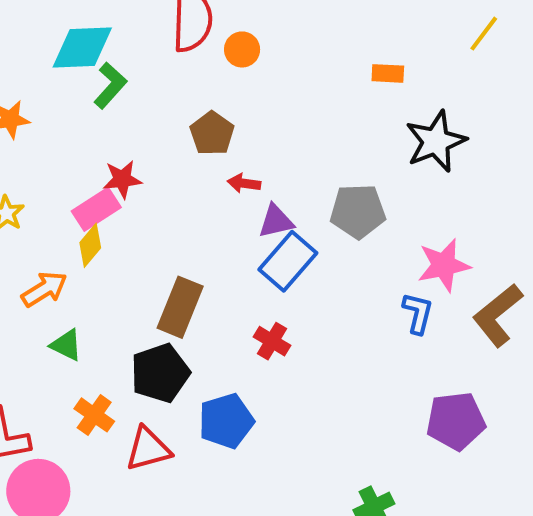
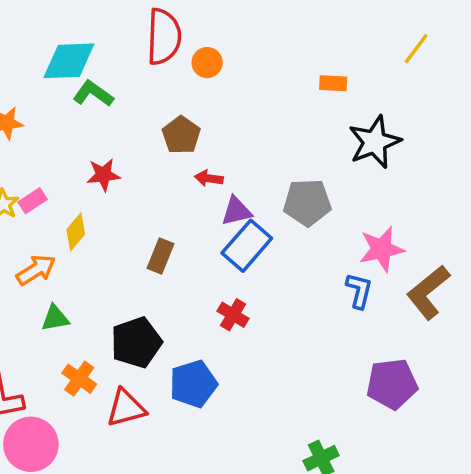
green L-shape: (110, 85) -> (93, 94), turned -96
pink rectangle: (96, 209) -> (33, 201), moved, size x0.7
brown rectangle: (180, 307) -> (160, 256), moved, size x0.7
green triangle: (66, 345) -> (55, 318), turned -36

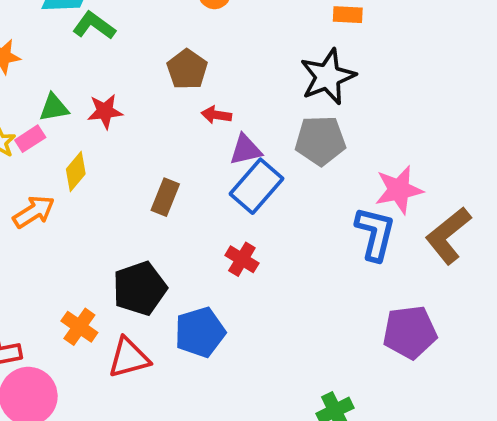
black star: (375, 142) -> (328, 77), moved
blue L-shape: (359, 291) -> (375, 234), size x1.4
green triangle: (55, 318) -> (54, 108), moved

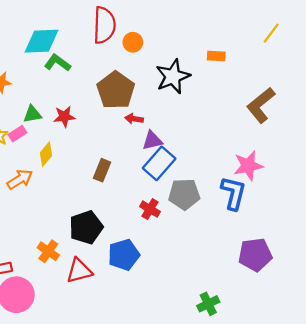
brown pentagon: (187, 69) -> (116, 90), size x1.5
black star: (328, 77) -> (173, 77), moved
gray pentagon: (320, 141) -> (184, 194), moved
brown L-shape: (448, 235) -> (261, 105), moved

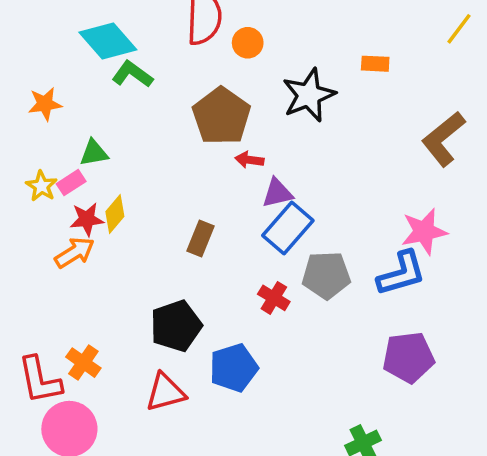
cyan diamond: (41, 41) -> (108, 41), turned 51
red star: (64, 117) -> (87, 219), moved
blue L-shape: (233, 193) -> (401, 273), turned 60
orange cross: (48, 251) -> (83, 363), moved
purple pentagon: (255, 255) -> (408, 357), moved

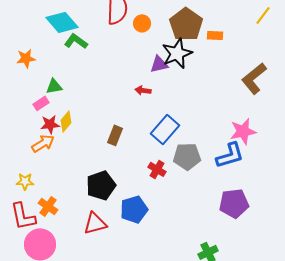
brown pentagon: (221, 116) -> (186, 24), moved
yellow star: (41, 186) -> (25, 181), moved, turned -30
purple triangle: (277, 193) -> (159, 64), moved

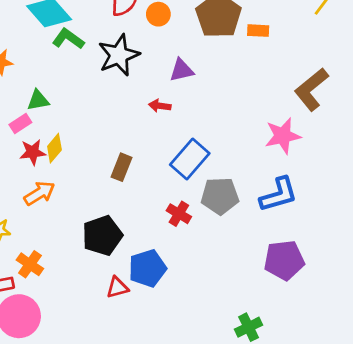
black star: (177, 53) -> (119, 55), moved
pink star: (243, 131) -> (283, 136), moved
orange arrow: (43, 143) -> (39, 193), moved
red triangle: (95, 223) -> (117, 287), moved, size x0.7

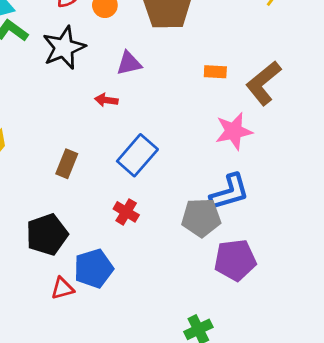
orange rectangle: (258, 31) -> (215, 72), moved
gray pentagon: (220, 196) -> (201, 218), moved

